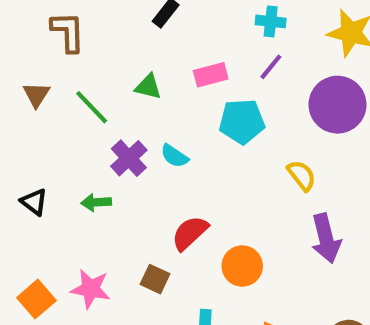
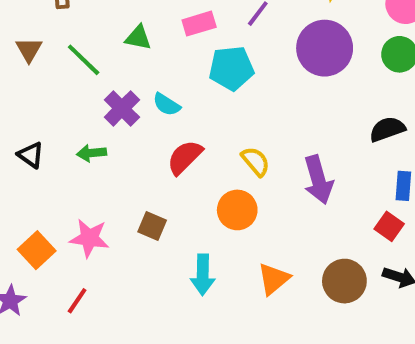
yellow semicircle: (302, 175) -> (256, 161), moved
red semicircle: (190, 233) -> (185, 157), moved

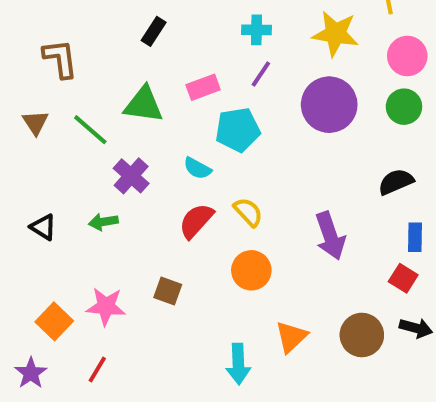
green triangle: (138, 38) -> (143, 105), size x1.5
cyan semicircle: (167, 105) -> (197, 168), moved
yellow semicircle: (256, 161) -> (248, 212), moved
cyan arrow: (203, 275) -> (238, 364), moved

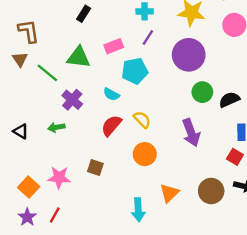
green circle: (404, 107) -> (202, 92), moved
brown triangle: (35, 123) -> (20, 59), moved
purple star: (31, 373) -> (27, 217), moved

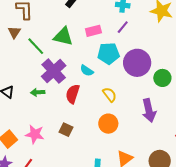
purple circle: (189, 55) -> (137, 63), moved
purple cross: (72, 100) -> (54, 71), size x1.4
red semicircle: (111, 125) -> (73, 94), moved, turned -30

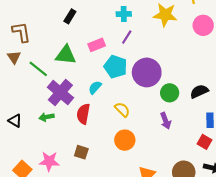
cyan pentagon: (108, 53) -> (115, 67), turned 30
cyan semicircle: (87, 71) -> (95, 87), turned 104
green circle: (162, 78) -> (170, 93), moved
purple arrow: (149, 110) -> (166, 121), size x0.7

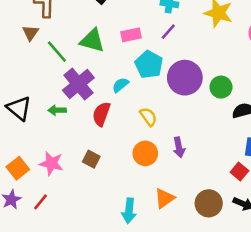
green circle: (170, 93) -> (221, 87), moved
black triangle: (15, 121) -> (19, 108), size x1.5
purple arrow: (166, 121) -> (179, 147), moved

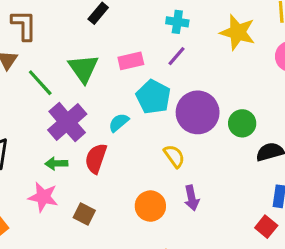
green triangle: (92, 41) -> (83, 68), turned 40
green arrow: (57, 110) -> (56, 164), moved
yellow semicircle: (148, 117) -> (174, 156), moved
pink star: (51, 163) -> (43, 197), moved

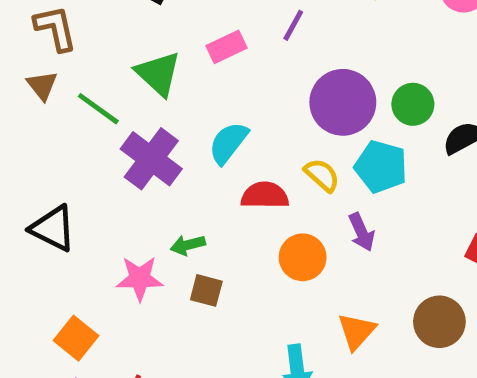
cyan pentagon: (153, 97) -> (381, 167), moved
cyan semicircle: (119, 123) -> (228, 143), size x1.4
red semicircle: (96, 158) -> (265, 195), moved, turned 84
green arrow: (56, 164) -> (188, 245), moved

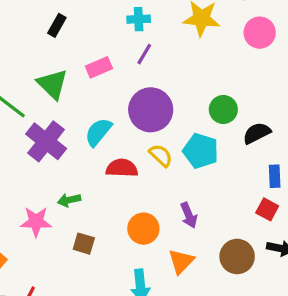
purple circle: (343, 102) -> (151, 110), moved
purple arrow: (362, 232) -> (189, 215), moved
orange circle: (303, 257) -> (143, 229), moved
brown square: (206, 290) -> (84, 244), moved

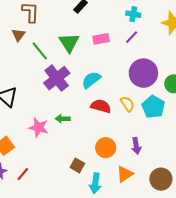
purple circle: (151, 110) -> (143, 73), moved
brown square: (84, 244) -> (77, 165), moved

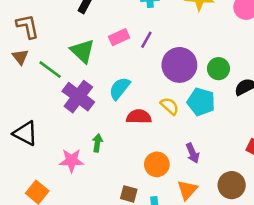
purple line: (132, 37) -> (146, 40), moved
green arrow: (63, 119) -> (97, 143), turned 112

